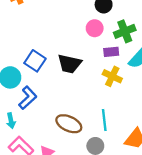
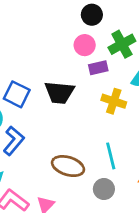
purple rectangle: (111, 52) -> (98, 68), moved

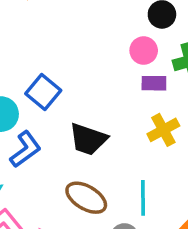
black trapezoid: (59, 93) -> (88, 139), moved
yellow cross: (114, 101) -> (163, 130), turned 30

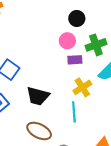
cyan line: (143, 198) -> (74, 112), moved

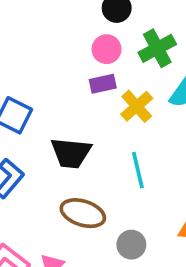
purple rectangle: (75, 60) -> (103, 84), moved
yellow cross: (82, 87) -> (137, 106), moved

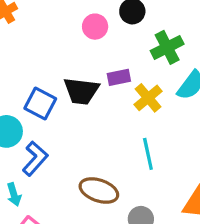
pink circle: (107, 49) -> (95, 27), moved
black trapezoid: (71, 153) -> (81, 91), moved

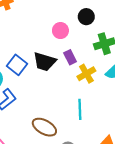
pink circle: (95, 27) -> (60, 31), moved
purple rectangle: (119, 77) -> (70, 57), turned 64

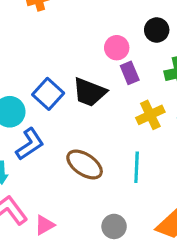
purple rectangle: (70, 57) -> (130, 73), moved
brown ellipse: (44, 127) -> (85, 165), moved

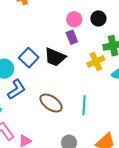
pink circle: (117, 48) -> (74, 19), moved
purple rectangle: (130, 73) -> (72, 37), moved
yellow cross: (150, 115) -> (96, 61), moved

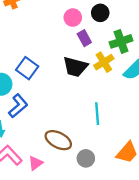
purple rectangle: (72, 37) -> (84, 38), moved
black trapezoid: (55, 57) -> (75, 67), moved
brown ellipse: (51, 103) -> (58, 140), moved

